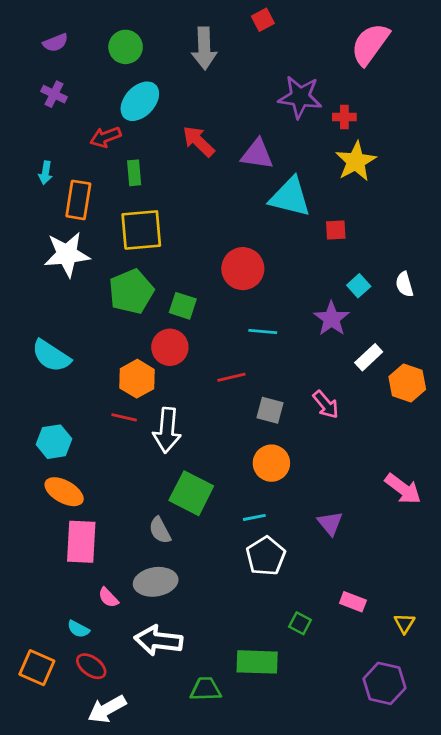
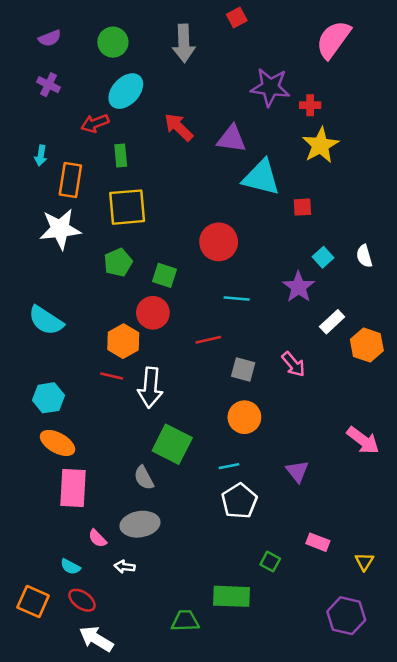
green pentagon: (131, 291) -> (118, 262), size x0.7
white arrow: (158, 640) -> (125, 567), moved, size x0.5
white arrow: (107, 709) -> (96, 639), turned 60

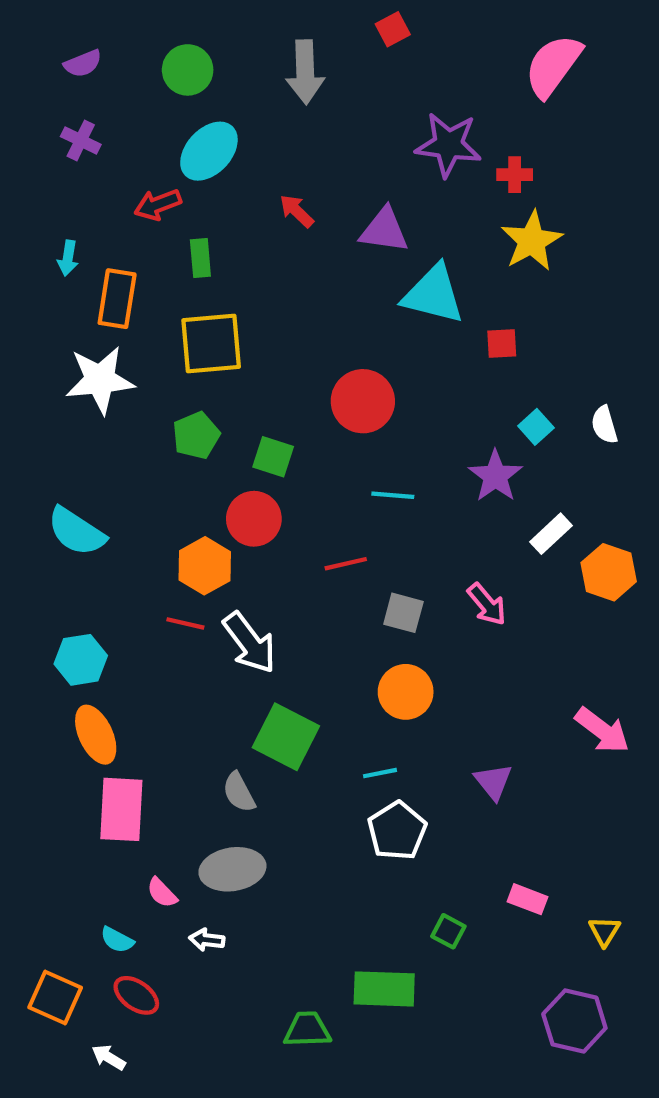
red arrow: (179, 127) -> (297, 211), size x0.7
white arrow: (150, 388) -> (250, 643), turned -42
orange ellipse: (57, 443) -> (96, 735), turned 36
white arrow: (96, 639) -> (109, 1057), moved, size x0.6

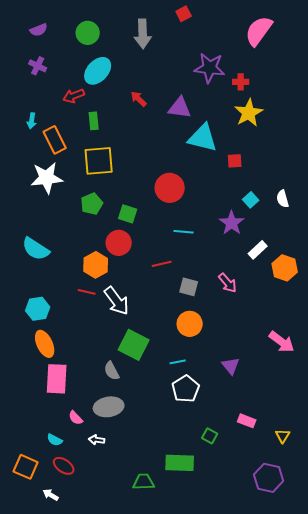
orange rectangle: (117, 299) -> (55, 140), turned -36

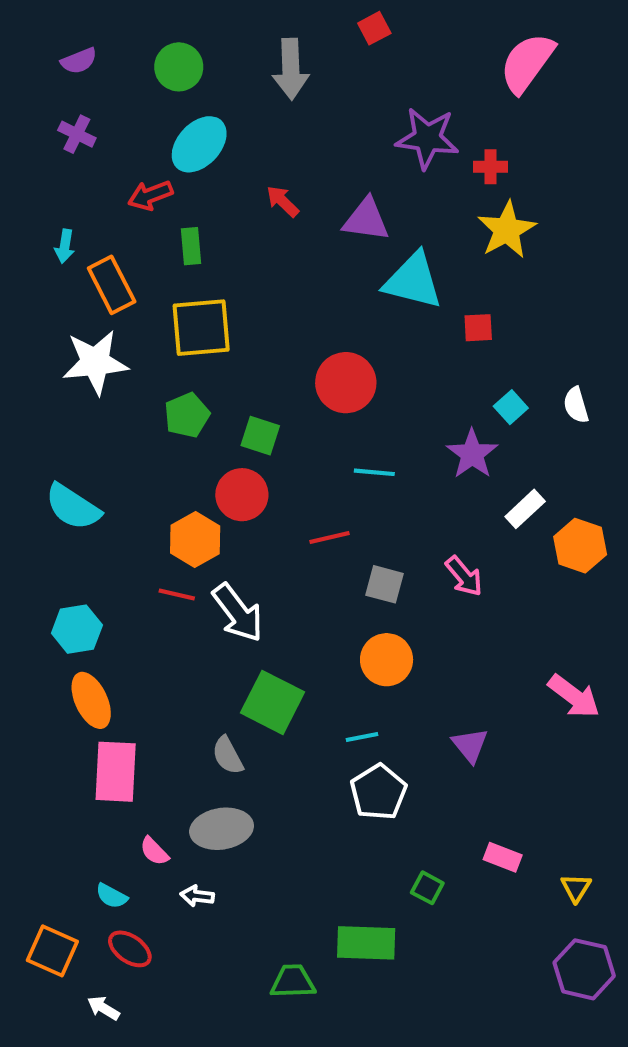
purple hexagon: (269, 478) -> (584, 969), moved

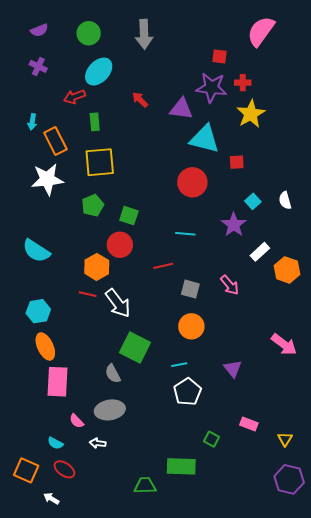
red square: (374, 28) -> (220, 56), moved, turned 35
purple star: (427, 138) -> (212, 88), moved
red circle: (346, 383) -> (192, 182), moved

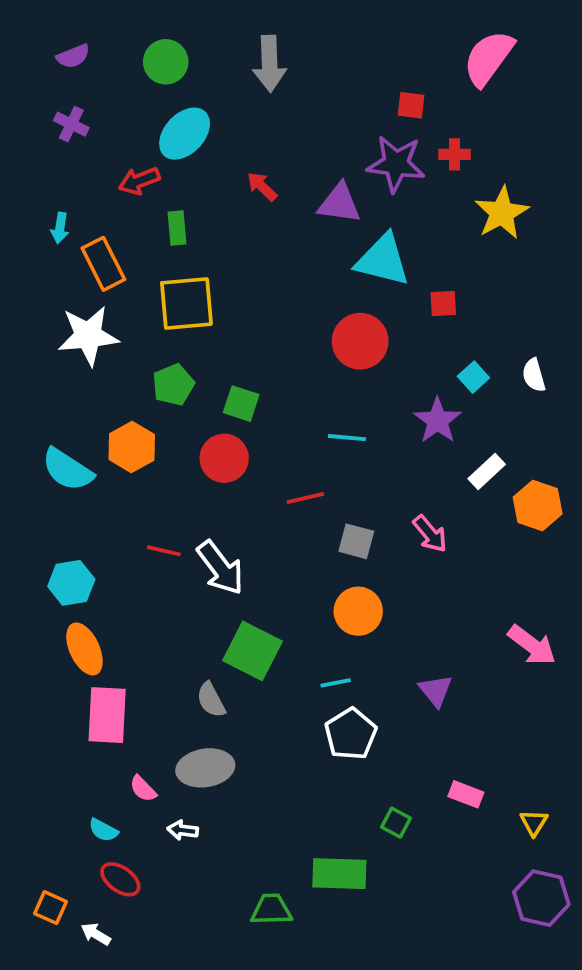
yellow star: (251, 114) -> (502, 213), moved
orange hexagon: (97, 267) -> (132, 447), moved
orange square: (26, 470) -> (51, 908), moved, size x0.7

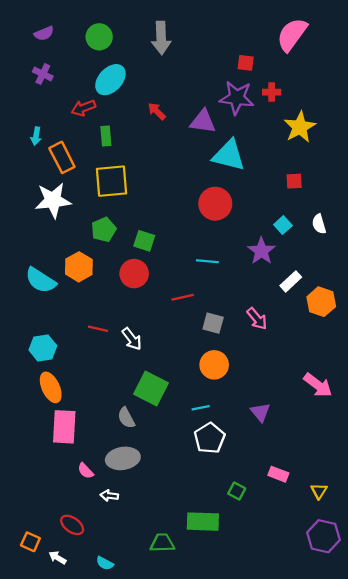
red square: (443, 303) -> (294, 181), moved
white arrow: (220, 568) -> (132, 339), size x0.7
cyan semicircle: (103, 830) -> (105, 563), moved

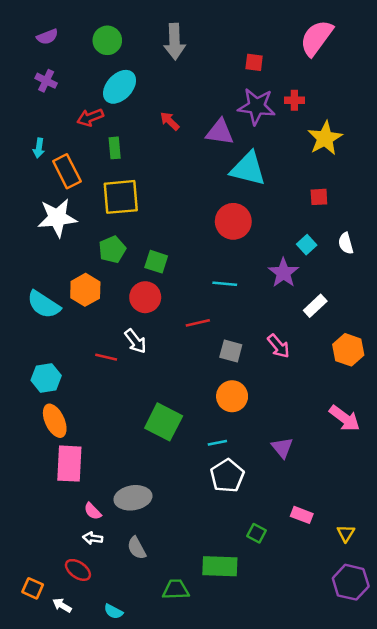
red square: (246, 63) -> (254, 62), moved
orange hexagon: (321, 302) -> (348, 350), moved
white arrow: (132, 339) -> (135, 341), moved
gray semicircle: (126, 418) -> (137, 548), moved
white arrow: (109, 496) -> (93, 538), moved

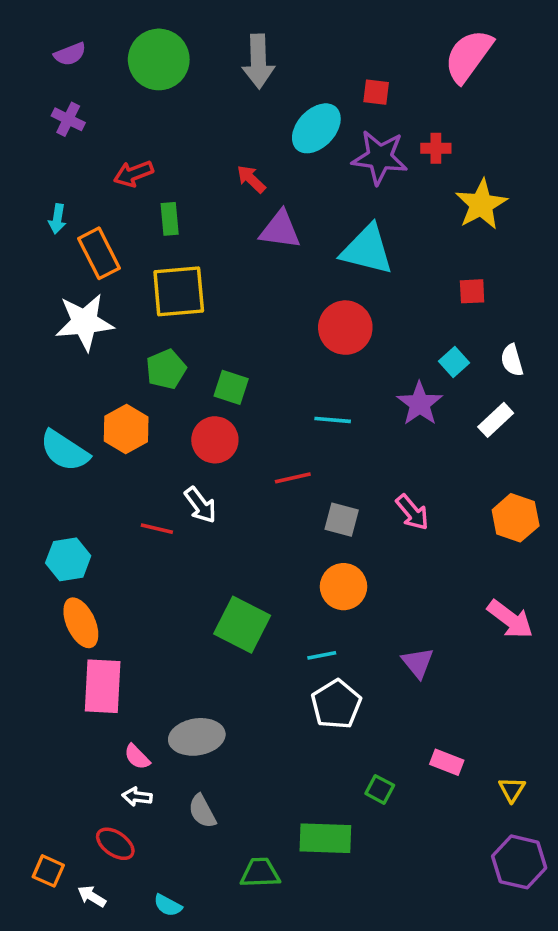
green circle: (107, 40) -> (159, 59), size x1.4
cyan ellipse: (120, 87) -> (316, 128), moved
purple triangle: (220, 132) -> (280, 230), moved
white rectangle: (315, 306) -> (496, 420), moved

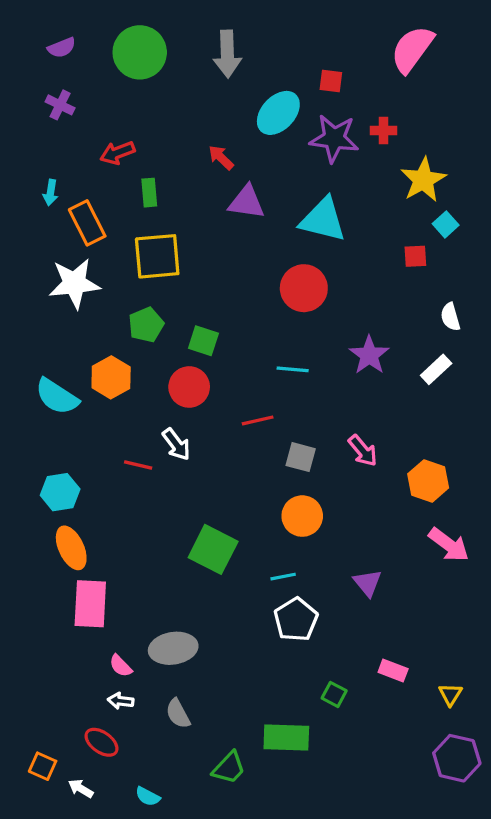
cyan square: (454, 362) -> (446, 224), moved
orange hexagon: (516, 518) -> (428, 481), moved
green trapezoid: (260, 873) -> (229, 768), turned 135

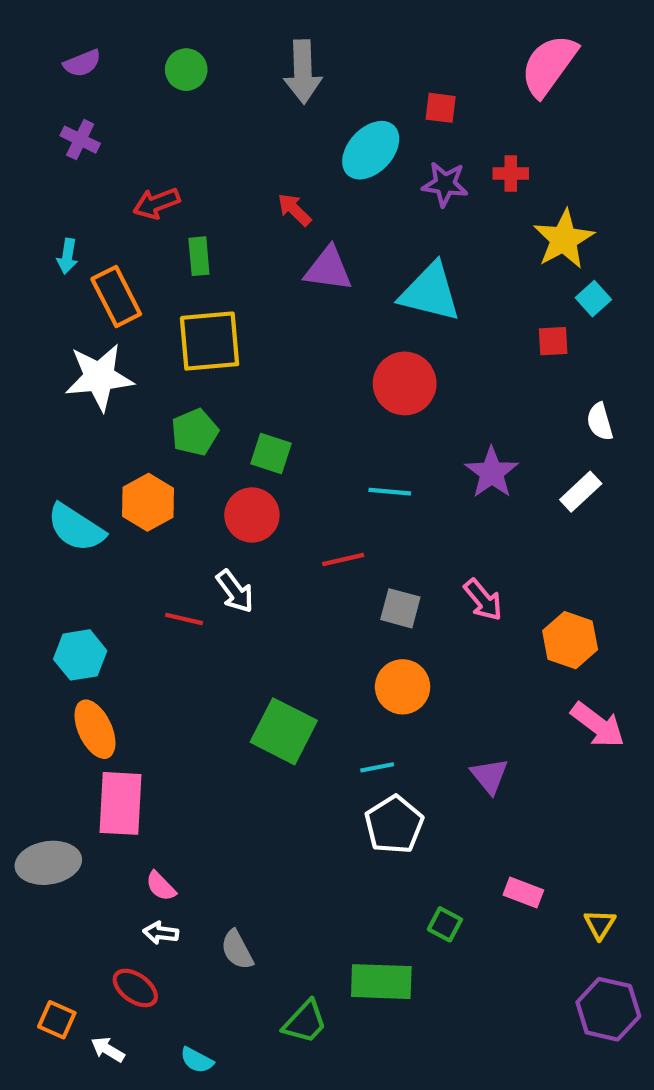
green circle: (140, 52) -> (186, 70), size x0.6
purple star: (334, 138) -> (445, 184), size x0.7
gray ellipse: (173, 648) -> (48, 863), moved

